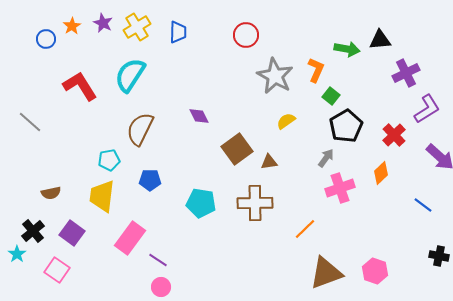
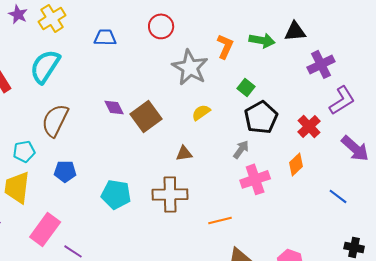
blue trapezoid: (178, 32) -> (105, 37), moved, turned -90
orange L-shape: (316, 70) -> (225, 46), moved
brown square: (237, 149) -> (146, 116), moved
orange line: (305, 229) -> (220, 220), turned 30

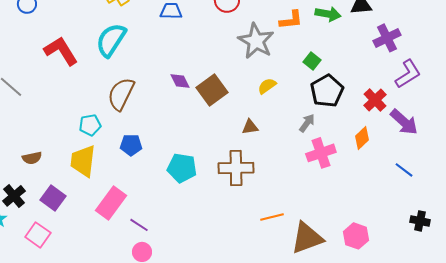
orange L-shape: (225, 46) -> (291, 20), turned 60
purple arrow: (355, 148) -> (404, 122), moved
orange line: (220, 220) -> (272, 217), moved

